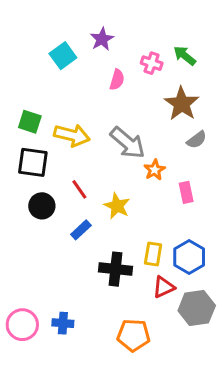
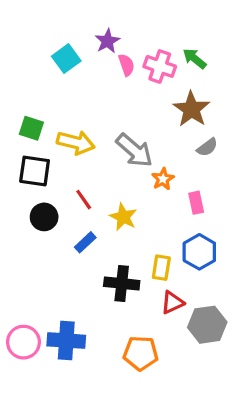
pink cross: (152, 63) -> (160, 66), size x1.4
pink semicircle: (117, 80) -> (126, 65), moved, turned -35
blue hexagon: (189, 257) -> (199, 252), moved
blue cross: (63, 323) -> (66, 341), size x1.6

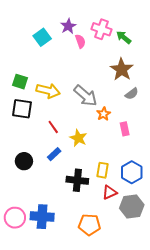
pink cross: (160, 66) -> (102, 29), moved
black circle: (44, 217) -> (24, 161), moved
blue hexagon: (199, 252) -> (132, 172), moved

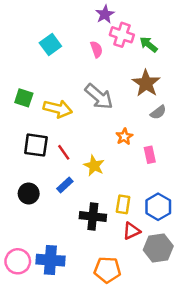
purple star: (68, 26) -> (105, 14), moved
gray arrow: (85, 96) -> (99, 97), moved
black square: (22, 109) -> (36, 145), moved

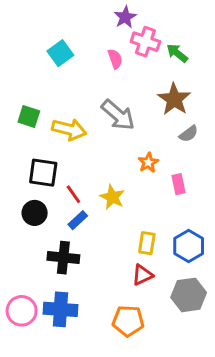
red line: (64, 152) -> (73, 194), moved
black circle: (29, 193) -> (35, 213), moved
black cross: (93, 216) -> (63, 258), moved
red triangle: (132, 231) -> (143, 275), moved

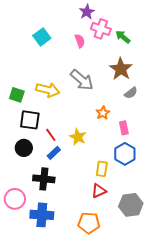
green square: (29, 116) -> (17, 95), moved
blue hexagon: (189, 246) -> (125, 154), moved
pink circle: (22, 311) -> (15, 199), moved

